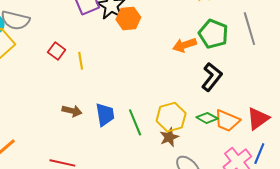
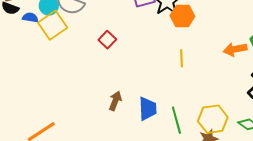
yellow line: (81, 61) -> (182, 58), moved
brown arrow: (72, 111) -> (115, 101), turned -90

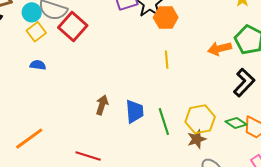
blue semicircle: (30, 18) -> (38, 65), moved
yellow square: (53, 25) -> (36, 32), size x0.7
red square: (107, 40) -> (73, 27), moved, size x1.6

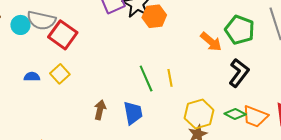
yellow square: (36, 32) -> (60, 74), moved
orange arrow: (220, 49) -> (211, 42), turned -120
yellow line: (167, 60) -> (170, 78), moved
green line: (164, 122) -> (146, 79), moved

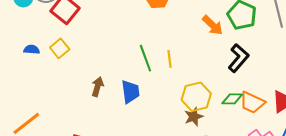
green diamond: (235, 114) -> (232, 99), turned -30

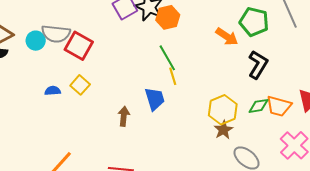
green line: (145, 58) -> (167, 58), moved
yellow line: (169, 59) -> (173, 76), moved
blue trapezoid: (130, 92) -> (155, 99), moved

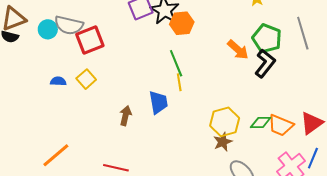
red square: (79, 46) -> (90, 40), turned 32
black L-shape: (258, 65) -> (265, 63), moved

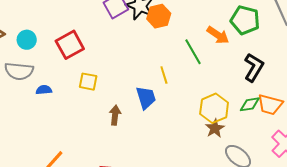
gray semicircle: (69, 25) -> (19, 71), moved
green line: (176, 63) -> (193, 52), moved
black L-shape: (265, 63) -> (254, 67), moved
yellow square: (86, 79) -> (88, 82), moved, turned -30

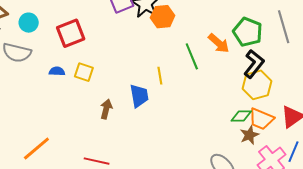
black L-shape: (254, 67) -> (254, 64), moved
blue semicircle: (44, 90) -> (57, 71), moved
yellow hexagon: (214, 108) -> (257, 85), moved
brown star: (215, 128) -> (249, 135), moved

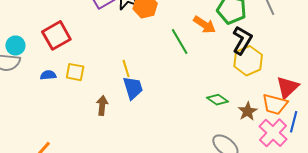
cyan circle: (29, 23) -> (15, 46), moved
yellow line: (160, 76) -> (126, 69), moved
green diamond: (241, 116) -> (218, 100), moved, turned 45
orange trapezoid: (261, 119) -> (275, 104), moved

